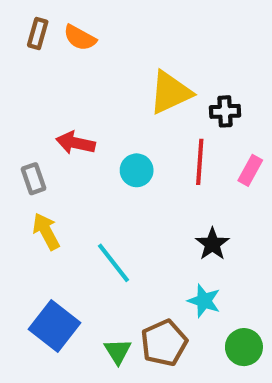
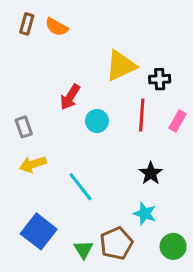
red arrow: (76, 143) -> (70, 97), moved, turned -70
yellow arrow: (46, 231) -> (33, 164), turned -80

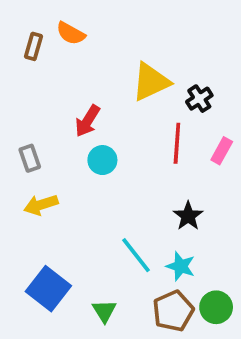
brown rectangle: (27, 24) -> (33, 46), moved
black cross: (160, 79) -> (199, 99), turned -30
cyan circle: (97, 121) -> (102, 160), moved
cyan line: (81, 187) -> (136, 255), moved
brown pentagon: (116, 243) -> (173, 311), moved

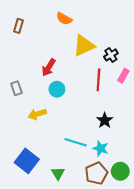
orange semicircle: (71, 33) -> (64, 19), moved
pink rectangle: (222, 151) -> (123, 76), moved
yellow arrow: (41, 205) -> (37, 114), moved
cyan line: (136, 255) -> (76, 142), turned -35

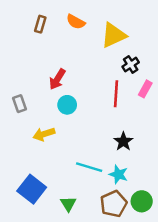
brown rectangle: (18, 26) -> (40, 24), moved
yellow triangle: (84, 46) -> (114, 35), moved

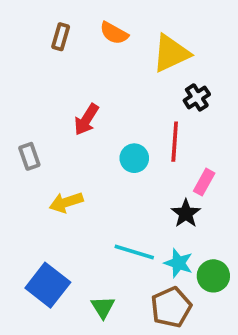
pink rectangle: (145, 89) -> (204, 182), moved
cyan circle: (67, 105) -> (134, 158), moved
green circle: (142, 201) -> (213, 276), moved

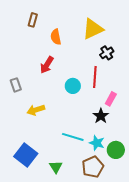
orange semicircle: (114, 33) -> (56, 37), moved, turned 49

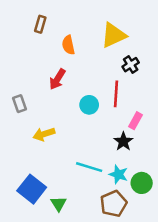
green triangle: (56, 167) -> (59, 204), moved

